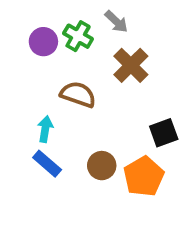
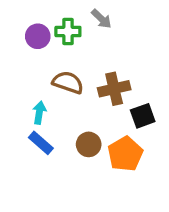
green cross: (78, 36) -> (68, 32), turned -30
brown cross: (131, 65) -> (114, 89), moved, turned 32

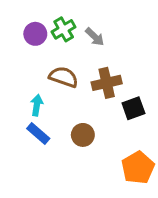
gray arrow: (101, 19) -> (95, 37), moved
green cross: (68, 32) -> (64, 29), turned -30
orange pentagon: (125, 154) -> (138, 168), moved

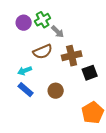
gray arrow: (95, 37) -> (58, 32), moved
brown semicircle: (64, 77) -> (43, 52), turned 138
cyan arrow: (37, 105) -> (25, 71), turned -120

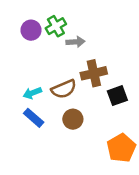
gray arrow: (58, 32) -> (76, 42), turned -48
brown semicircle: (43, 52) -> (64, 89), moved

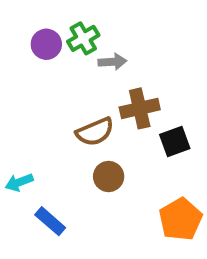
cyan arrow: (32, 93) -> (19, 182), moved
blue rectangle: (34, 118) -> (50, 221), moved

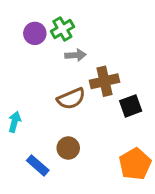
gray arrow: (112, 62) -> (75, 55), moved
brown circle: (109, 176) -> (68, 148), moved
cyan arrow: (19, 182) -> (15, 122), moved, turned 126

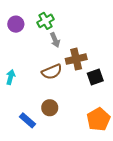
purple circle: (35, 33) -> (16, 24), moved
gray arrow: (75, 55) -> (55, 40), turned 72
cyan arrow: (15, 122) -> (11, 77), moved

